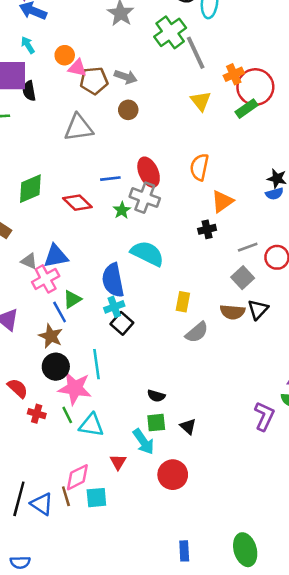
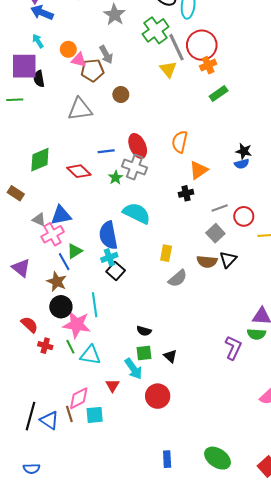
gray arrow: (126, 77) -> (106, 55), moved, turned 42
red circle: (255, 87) -> (202, 45), moved
yellow triangle: (201, 101) -> (168, 69), moved
green ellipse: (245, 550) -> (218, 458), turned -40

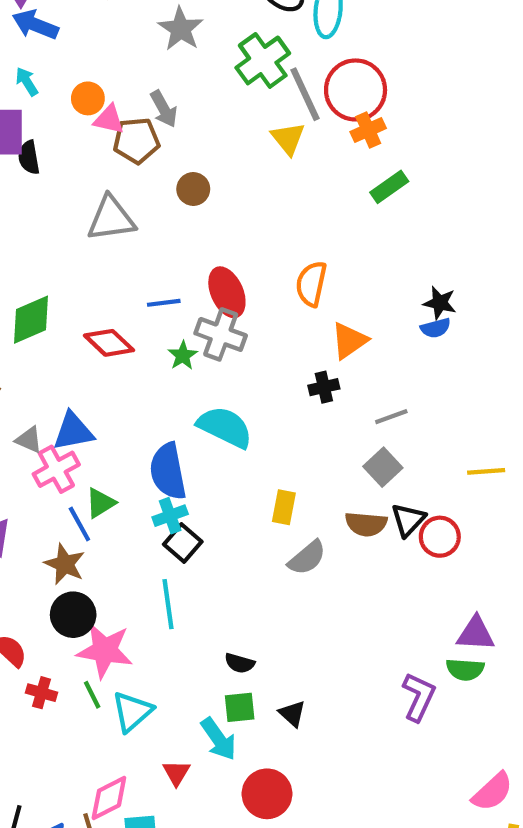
red circle: (244, 216) -> (440, 537), moved
cyan line: (95, 305) -> (168, 604), moved
cyan triangle: (90, 355) -> (132, 712), turned -50

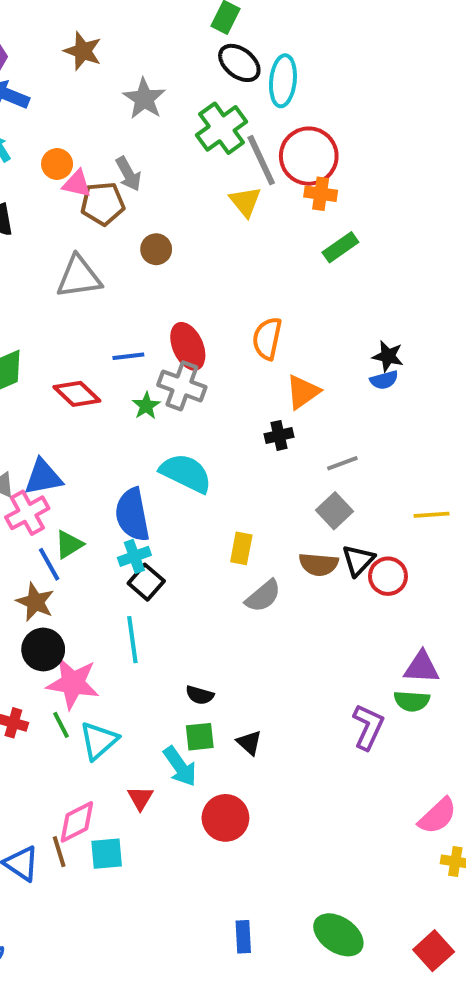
orange cross: (368, 130) -> (321, 194), turned 32

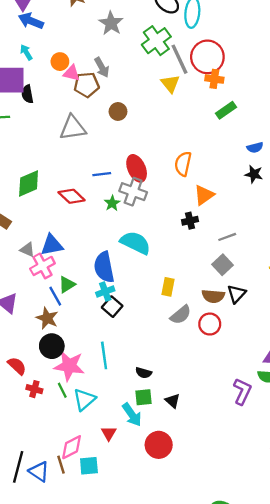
blue semicircle: (384, 380) -> (255, 147), moved
red circle: (388, 576) -> (210, 324), moved
cyan line: (132, 640) -> (104, 355), moved

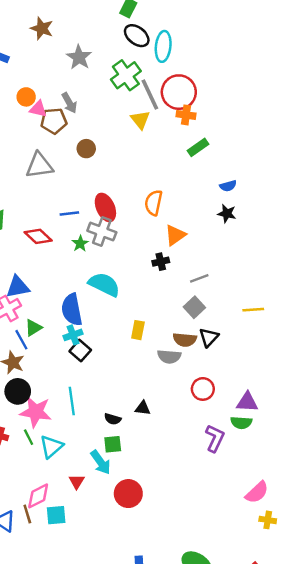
gray semicircle: (181, 315) -> (169, 357), moved, turned 45
red circle: (210, 324) -> (203, 389), moved
black triangle: (173, 401) -> (143, 408), moved, turned -35

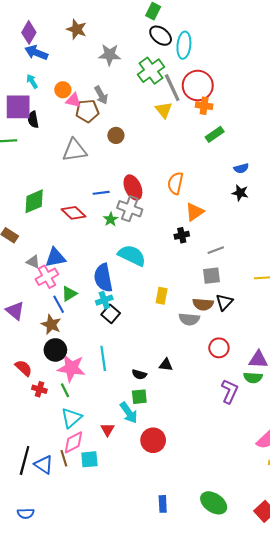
gray star: (79, 57) -> (110, 55), turned -30
gray square: (194, 307) -> (212, 276), turned 36
cyan triangle: (51, 447) -> (71, 418), moved

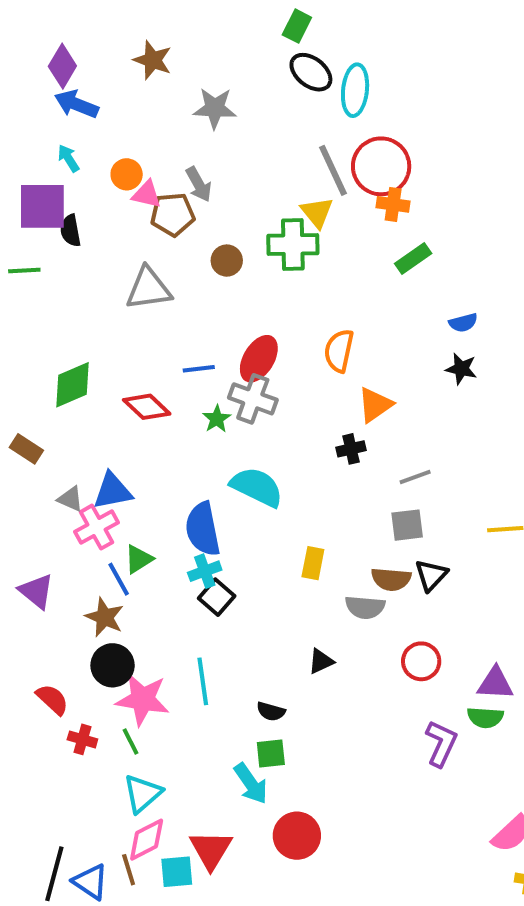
green cross: (151, 71) -> (293, 244), moved, turned 35
red ellipse: (133, 187) -> (259, 359), turned 55
black triangle: (166, 365) -> (321, 661), moved, turned -32
red triangle: (107, 430) -> (211, 850), moved, size x1.6

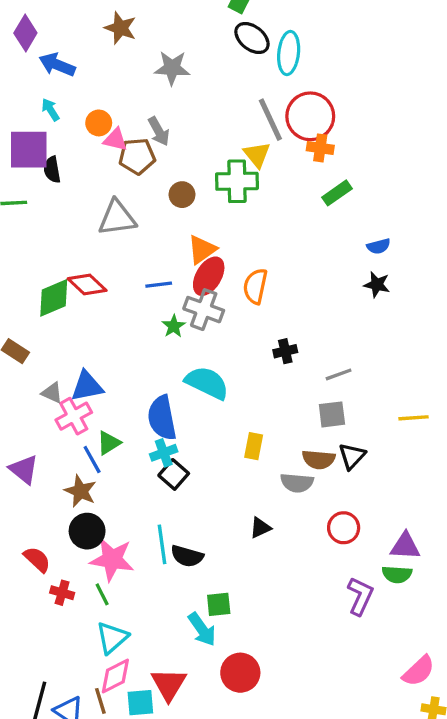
purple diamond: (62, 66) -> (25, 33), moved
orange semicircle: (339, 351) -> (255, 286), moved
orange triangle: (375, 405) -> (202, 250), moved
red diamond: (147, 407) -> (87, 285), moved
black semicircle: (271, 711) -> (187, 556), moved, size x1.4

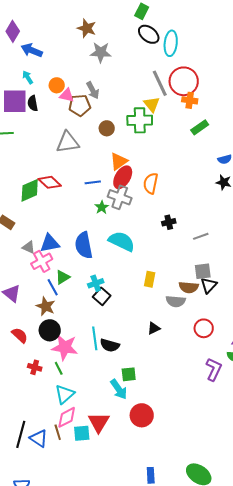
brown star: (120, 28) -> (87, 28), moved
black semicircle: (52, 170) -> (33, 103), moved
gray square: (332, 414) -> (203, 271), moved
blue semicircle: (162, 418) -> (84, 245), moved
red semicircle: (37, 559) -> (20, 335), moved

